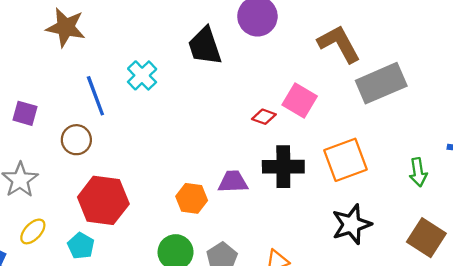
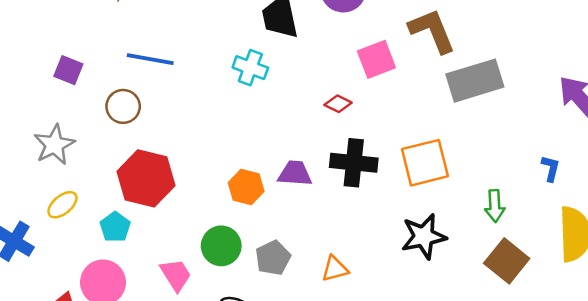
cyan cross: (142, 75) -> (250, 68), moved, turned -32
blue line: (95, 96) -> (150, 59), turned -66
pink square: (300, 101) -> (376, 59), moved, turned 32
green arrow: (418, 172) -> (495, 206), moved

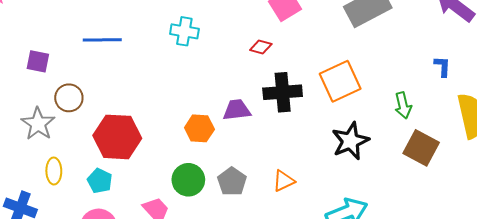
brown circle: (123, 106) -> (69, 98), moved
yellow ellipse: (62, 205) -> (54, 171), turned -40

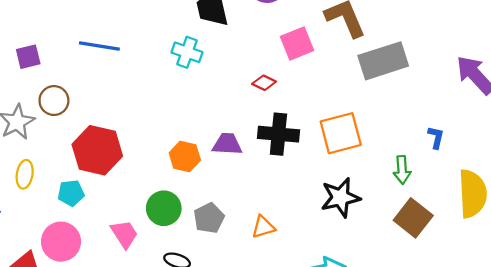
purple square: (38, 61) -> (28, 57), turned -35
blue L-shape: (442, 66) -> (436, 137), moved
cyan pentagon: (100, 181) -> (71, 193), turned 30

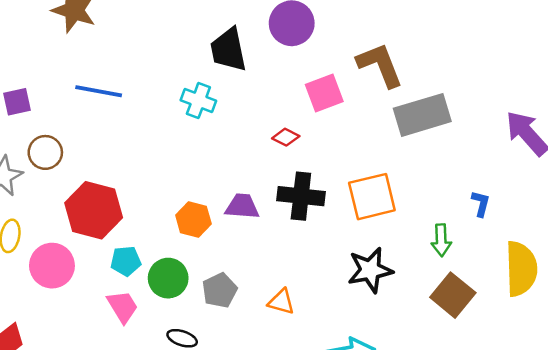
cyan pentagon: (71, 193) -> (126, 261), moved
orange triangle: (263, 227) -> (281, 302), turned 30
pink circle: (61, 242) -> (52, 266), moved

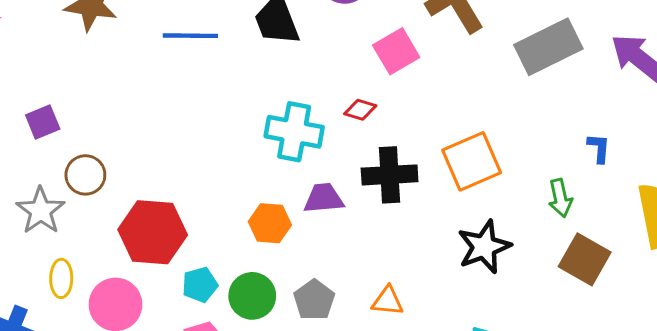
blue line: (99, 91) -> (190, 36), moved
cyan cross: (198, 101) -> (294, 132), moved, size x1.4
gray rectangle: (422, 115) -> (548, 47), moved

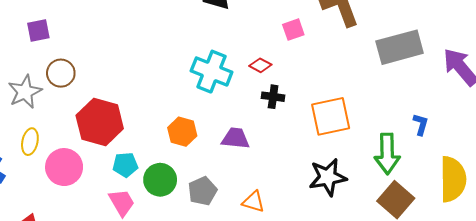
pink square: (396, 51) -> (293, 30), size x0.7
black cross: (390, 175) -> (273, 97), moved, size x0.6
purple trapezoid: (324, 198) -> (236, 138), moved
green arrow: (560, 198) -> (387, 154), size x1.5

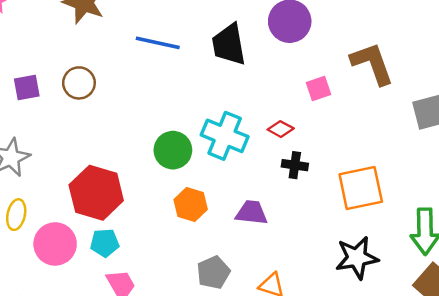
brown circle: (61, 73) -> (79, 83), moved
cyan pentagon: (125, 165) -> (105, 243), moved
green circle: (160, 180) -> (173, 150), moved

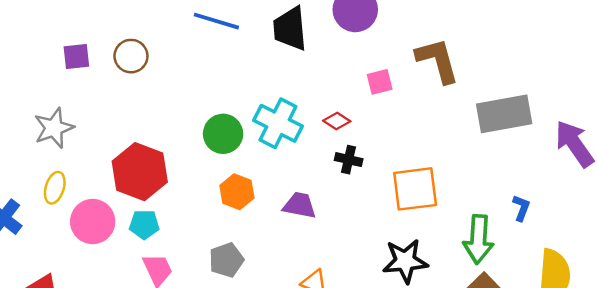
gray pentagon: (213, 272) -> (226, 260), moved

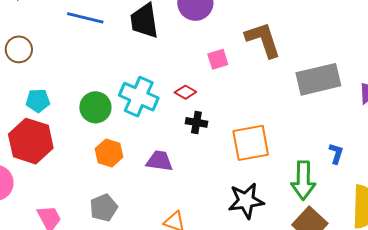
cyan pentagon: (144, 224) -> (38, 101), moved

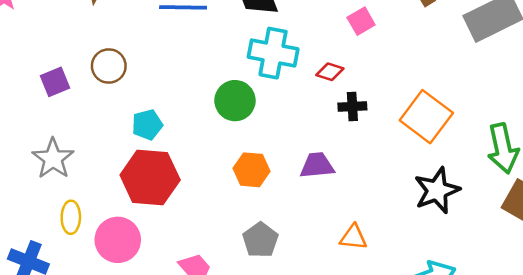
cyan cross: (139, 97) -> (273, 53), moved
green circle: (95, 107) -> (235, 101), moved
orange square: (251, 143) -> (426, 117), turned -30

